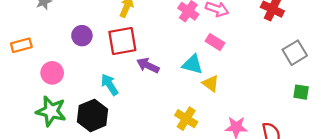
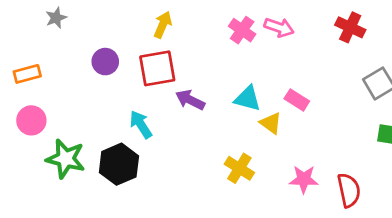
pink rectangle: (215, 42) -> (297, 100), moved
pink circle: (52, 73) -> (31, 120), moved

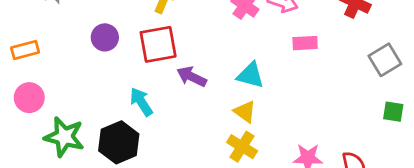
pink rectangle: (297, 100) -> (305, 43), moved, turned -35
yellow triangle: (271, 123) -> (245, 112), moved

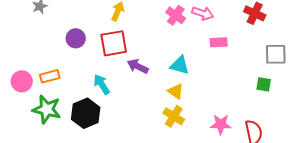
orange rectangle: (25, 50) -> (50, 76), moved
gray square: (385, 60) -> (276, 54), turned 30
green square: (393, 112) -> (264, 84), moved

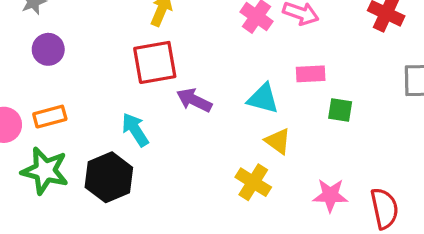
purple circle: (76, 38) -> (48, 49), moved
pink rectangle: (219, 42) -> (311, 74), moved
green square: (264, 84) -> (340, 110), moved
yellow triangle: (176, 91) -> (278, 141), moved

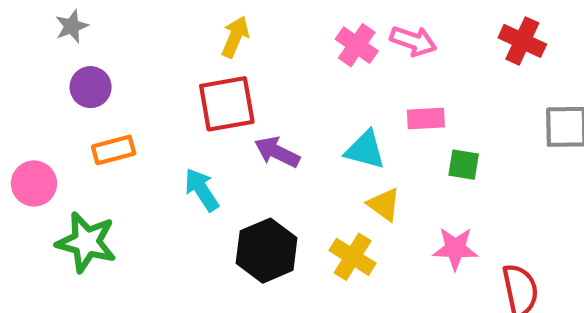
orange rectangle: (50, 117) -> (114, 150), moved
black hexagon: (109, 177) -> (267, 251), moved
pink star: (330, 195) -> (455, 248), moved

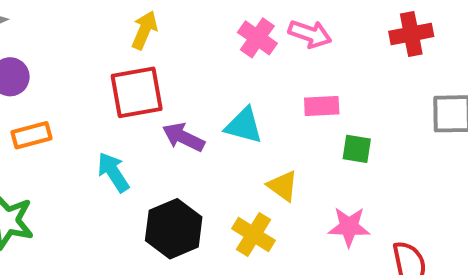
red cross: (522, 41) -> (411, 34), turned -36
cyan triangle: (365, 150) -> (244, 125), moved

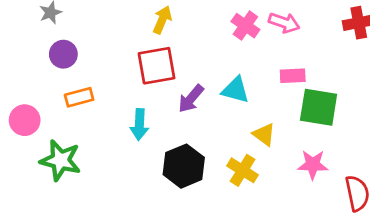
purple arrow: (183, 137) -> (191, 99), turned -76
green square: (357, 149) -> (319, 107), size x1.8
cyan arrow: (113, 172) -> (139, 124), turned -144

